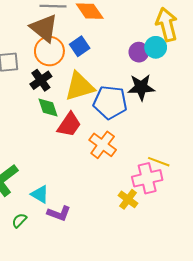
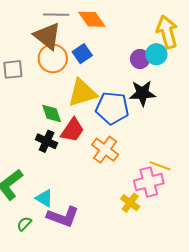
black cross: (41, 80) -> (47, 141), moved, turned -30
purple L-shape: (59, 213) -> (63, 217), size x1.4

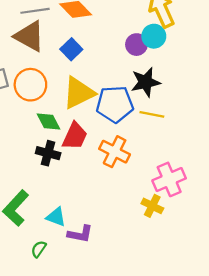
orange circle: (53, 58) -> (30, 85), moved
yellow line: (160, 166) -> (152, 114), moved
purple L-shape: (63, 217) -> (80, 234), size x0.7

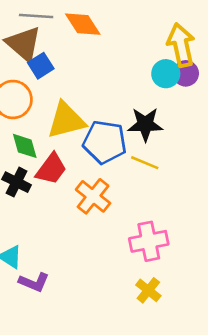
purple circle: (136, 45) -> (186, 73), moved
blue square: (71, 49) -> (41, 66), moved
yellow cross: (152, 206) -> (148, 290), moved

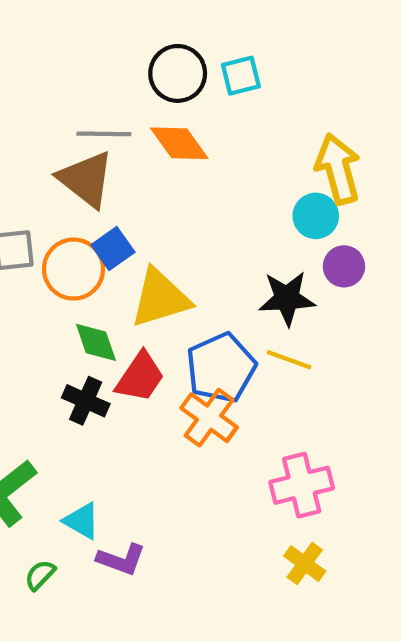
blue square: (41, 66) -> (113, 249), moved
purple circle: (186, 73) -> (344, 266), moved
blue pentagon: (105, 142) -> (221, 368), moved, turned -30

